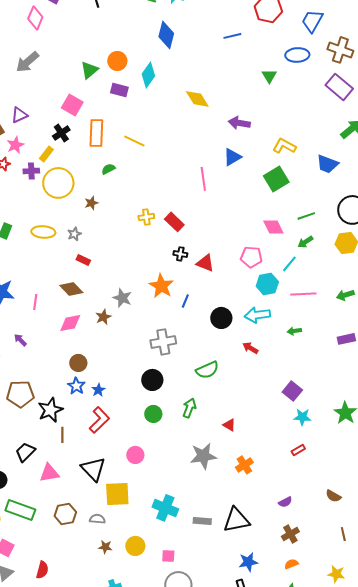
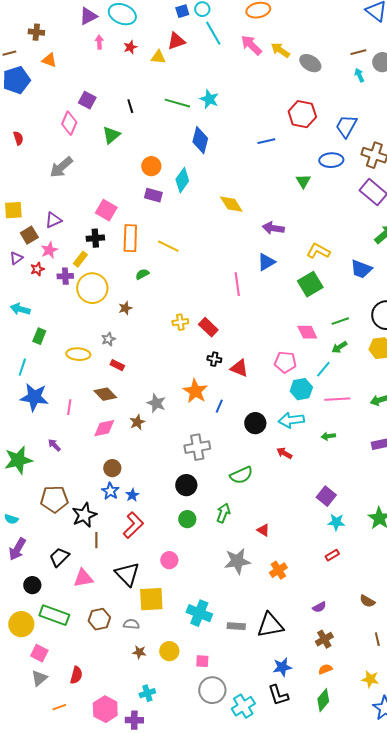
green triangle: (89, 70) -> (111, 135), moved
black cross: (61, 133) -> (95, 238), turned 30
yellow ellipse: (43, 232) -> (78, 354), moved

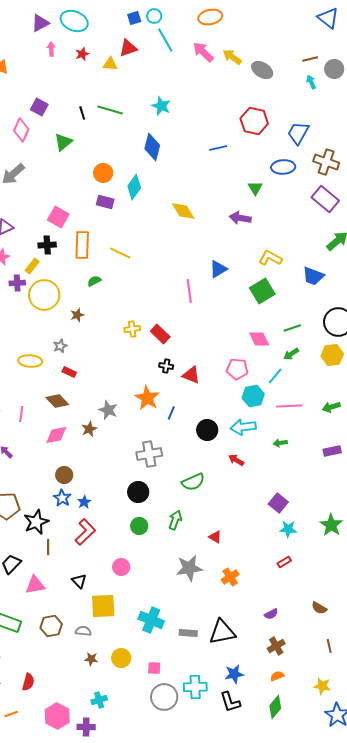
green line: (177, 103) -> (110, 110), moved
purple arrow: (273, 228) -> (240, 218), moved
black triangle: (127, 574) -> (79, 581), size x0.6
cyan cross: (243, 706) -> (195, 687), moved, turned 30

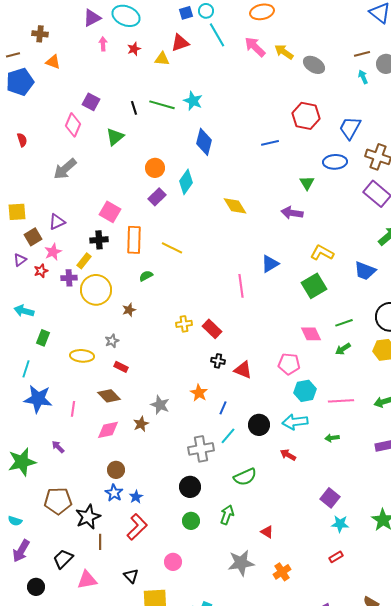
cyan star: (161, 106) -> (193, 101), moved
purple rectangle: (105, 202) -> (157, 197), turned -60
cyan line: (275, 376) -> (228, 436), moved
orange star: (147, 398) -> (199, 393), size x0.7

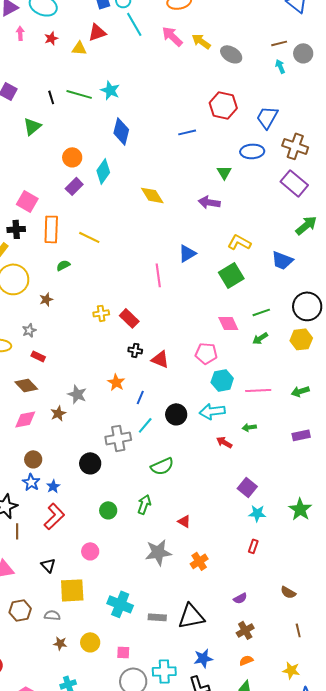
red arrow: (288, 455) -> (224, 442), moved
black circle: (190, 487) -> (90, 463), moved
red rectangle: (336, 557) -> (253, 546), turned -40

